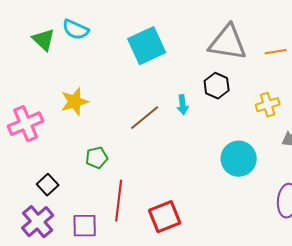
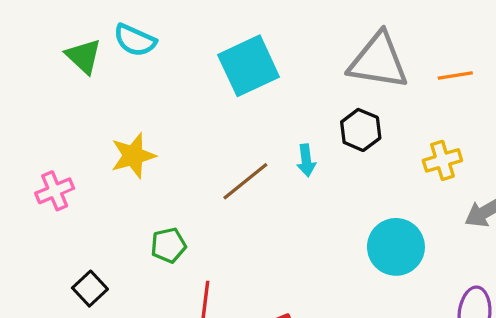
pink cross: (26, 124) -> (55, 191), size x0.7

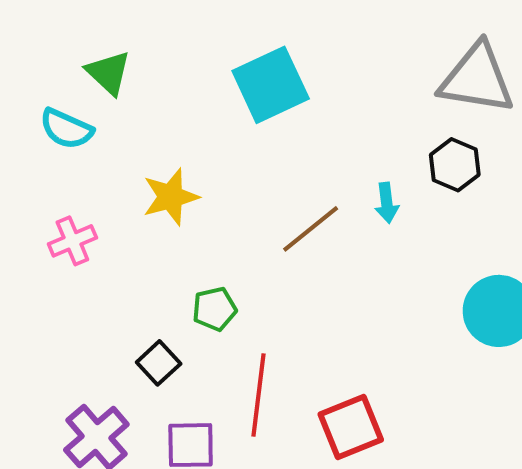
cyan semicircle: (135, 40) -> (66, 129), moved
cyan square: (249, 66) -> (271, 85), moved
black square: (90, 289) -> (159, 363), moved

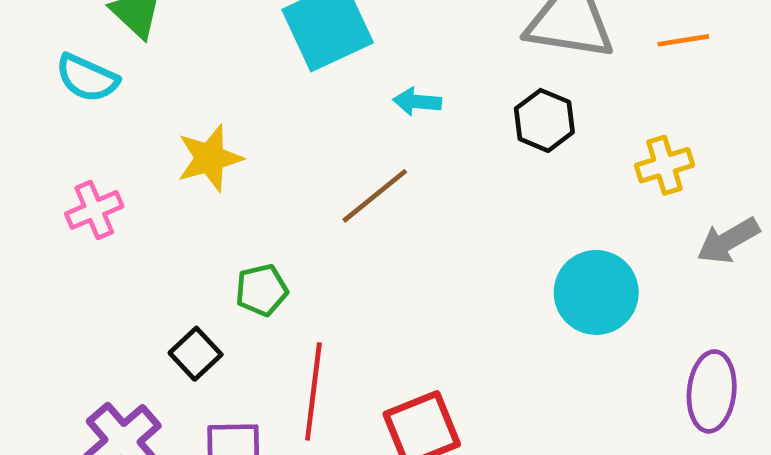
cyan arrow: (387, 203) -> (417, 102), moved, turned 102

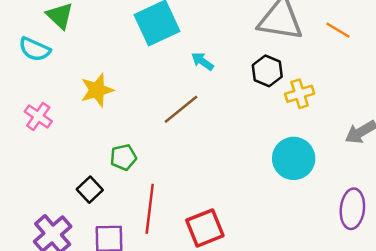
orange line: (683, 40) -> (338, 30), turned 40
cyan arrow: (417, 102) -> (202, 61), turned 30
yellow cross: (664, 165) -> (300, 94), moved
pink cross: (94, 210) -> (38, 116), turned -32

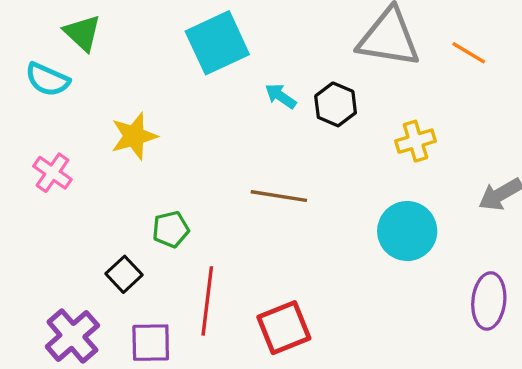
black hexagon: (267, 71) -> (336, 104), moved
brown line: (181, 109) -> (279, 196), moved, turned 48

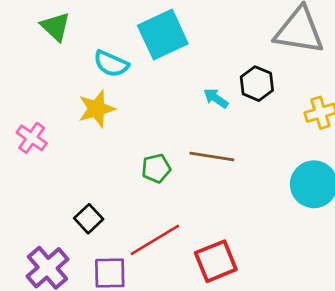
cyan semicircle: (47, 79) -> (111, 64), moved
cyan arrow: (281, 96) -> (216, 98), moved
green pentagon: (171, 229) -> (156, 168), moved
red line: (207, 301) -> (155, 240), turned 52

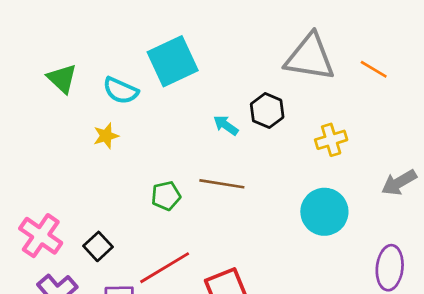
green triangle: (55, 27) -> (62, 79), moved
yellow star: (97, 109) -> (106, 136), size x0.7
pink cross: (32, 138) -> (41, 236), moved, size x1.4

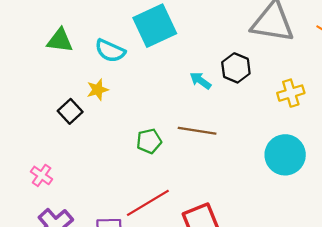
green triangle: (62, 79) -> (60, 40), turned -36
pink cross: (41, 236) -> (42, 175), size x0.6
black square: (98, 246) -> (70, 111), moved

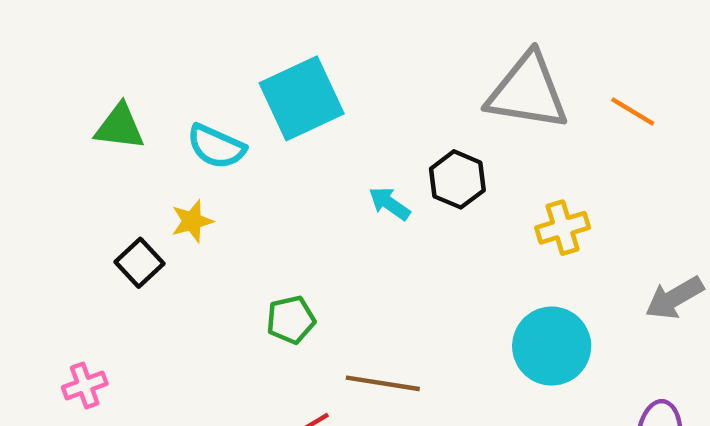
brown line: (197, 131) -> (383, 383), moved
pink cross: (42, 175) -> (85, 386), turned 35

